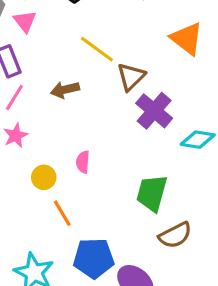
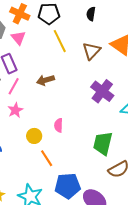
yellow line: (97, 49) -> (60, 41), moved, turned 30
brown triangle: (131, 77) -> (91, 51), moved

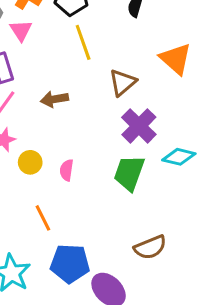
brown triangle: (91, 51) -> (123, 82), moved
yellow circle: (34, 136) -> (30, 162), moved
green trapezoid: (103, 143) -> (129, 173), moved

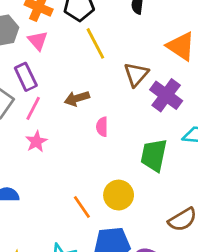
purple cross: (139, 126) -> (166, 95), moved
yellow circle: (30, 162) -> (119, 195), moved, size x1.4
pink semicircle: (67, 170) -> (102, 127), moved

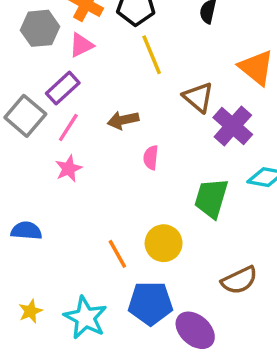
pink triangle: (38, 41) -> (81, 45), turned 40
brown triangle: (136, 74) -> (198, 97), turned -36
purple rectangle: (26, 77) -> (63, 88), turned 68

